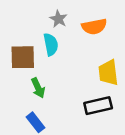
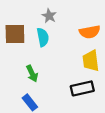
orange semicircle: (94, 27) -> (90, 32), moved
brown square: (23, 57) -> (15, 34), moved

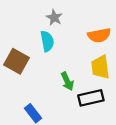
brown square: (15, 34) -> (16, 61), moved, turned 30
green arrow: (32, 74) -> (67, 81), moved

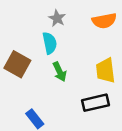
orange semicircle: (99, 35) -> (104, 21), moved
green arrow: (67, 81) -> (60, 72), moved

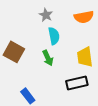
cyan semicircle: (50, 43) -> (54, 36), moved

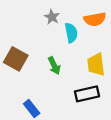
cyan semicircle: (54, 36) -> (71, 33), moved

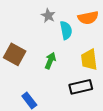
green arrow: (54, 66) -> (50, 61), turned -133

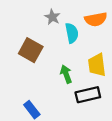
brown square: (15, 54) -> (31, 50), moved
green arrow: (50, 61) -> (66, 74), moved, turned -42

